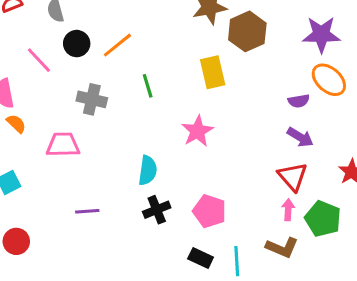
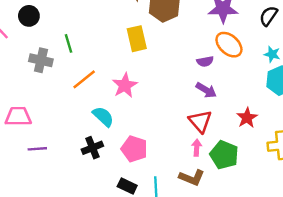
orange line: (117, 45) -> (84, 79), moved
green line: (148, 86) -> (68, 43), moved
pink trapezoid: (63, 145) -> (18, 117), moved
cyan semicircle: (148, 170) -> (103, 117), moved, turned -55

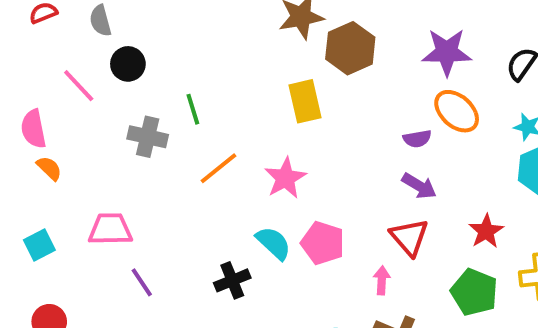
cyan semicircle: (103, 117) -> (274, 243), moved
pink arrow: (197, 148) -> (382, 280), moved
purple line: (37, 149) -> (142, 282), turned 60
pink pentagon: (134, 149) -> (323, 243), moved
green pentagon: (224, 155) -> (474, 292), moved

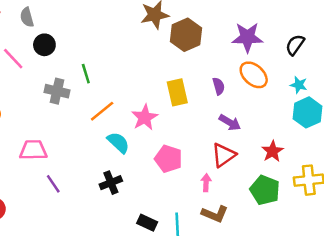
yellow rectangle: (305, 101) -> (177, 92), moved
purple semicircle: (417, 139) -> (219, 86), moved, turned -96
red triangle: (409, 237) -> (224, 155), turned 36
cyan semicircle: (274, 243) -> (118, 143), moved

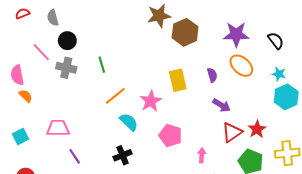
black semicircle: (295, 45) -> (276, 41), turned 108
gray cross: (57, 91) -> (66, 68), moved
red triangle: (224, 155) -> (232, 132), moved

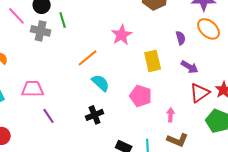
green line: (102, 65) -> (63, 20), moved
yellow rectangle: (178, 80) -> (153, 61), moved
pink star: (151, 101) -> (122, 35), moved

